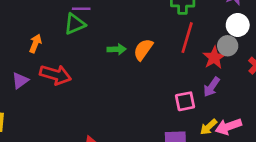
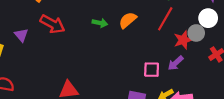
green arrow: (117, 49) -> (100, 23), moved
purple triangle: (20, 81) -> (21, 35), moved, turned -48

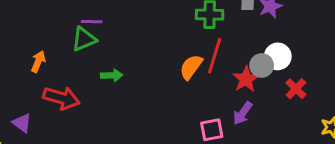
white circle: (208, 18) -> (278, 56), moved
orange semicircle: (128, 20) -> (191, 67), moved
green arrow: (100, 23) -> (112, 75), moved

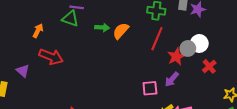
green triangle: (84, 39) -> (70, 19), turned 36
orange semicircle: (191, 67) -> (121, 31), moved
green arrow: (112, 75) -> (102, 27), moved

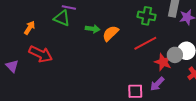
red line: (157, 39) -> (145, 43), turned 35
red star: (176, 57) -> (163, 62), turned -30

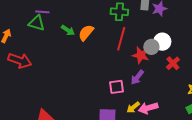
green arrow: (93, 29) -> (68, 30), turned 32
red line: (145, 43) -> (121, 39), turned -40

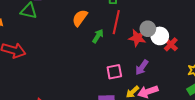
green arrow: (68, 30) -> (98, 36), moved, turned -88
white circle: (162, 42) -> (160, 36), moved
purple arrow: (137, 77) -> (142, 67), moved

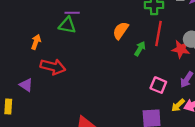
pink square: (114, 72) -> (158, 85), turned 35

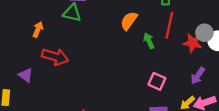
green arrow: (140, 49) -> (149, 41), turned -56
pink square: (158, 85) -> (157, 81), moved

